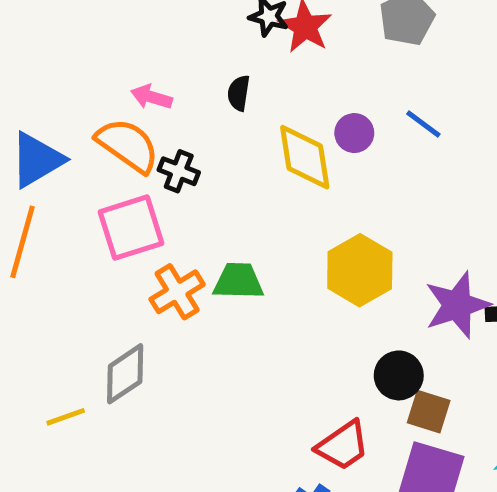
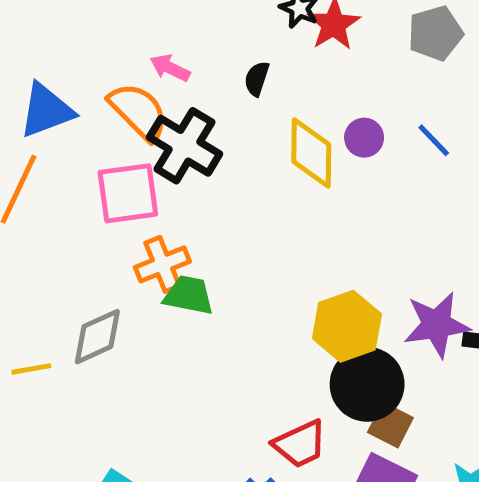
black cross: (179, 171) -> (184, 146), size x1.8
yellow hexagon: (360, 270) -> (347, 326), moved
green trapezoid: (238, 281) -> (189, 295), moved
black circle: (399, 375) -> (367, 384), size x1.5

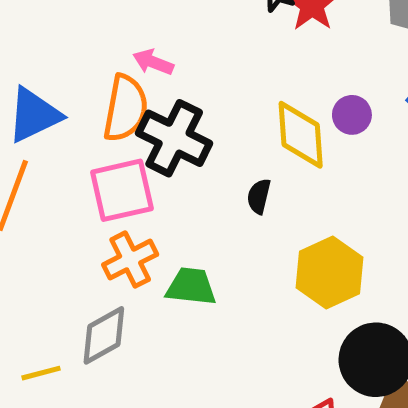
black semicircle: (257, 79) -> (259, 196), moved
orange semicircle: (138, 112) -> (125, 108), turned 60
orange cross: (162, 264) -> (130, 260), moved
yellow hexagon: (347, 326) -> (330, 272), moved

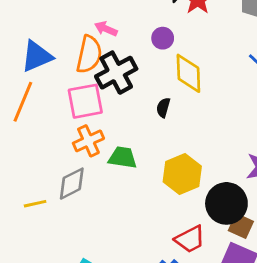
purple circle: (352, 115) -> (163, 38), moved
black cross: (174, 138) -> (116, 73), turned 33
yellow hexagon: (330, 272) -> (182, 174), moved

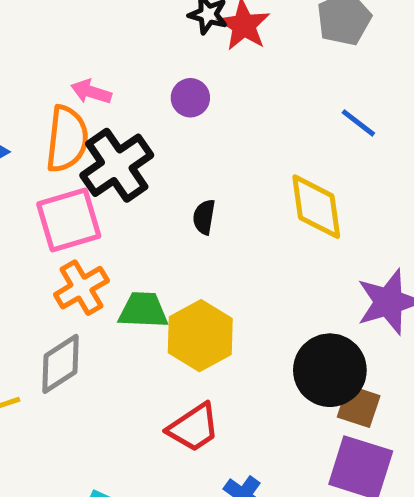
yellow diamond: (188, 73) -> (316, 207), moved
yellow hexagon: (182, 174) -> (200, 336), moved
red trapezoid: (190, 239) -> (193, 428), moved

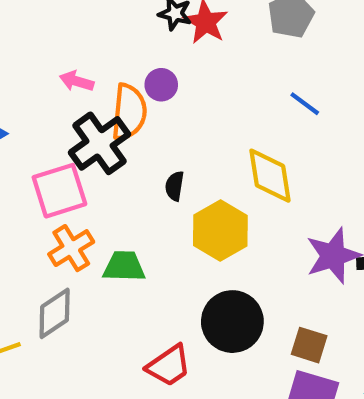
orange semicircle: (67, 139) -> (129, 112), moved
yellow hexagon: (200, 336) -> (220, 231), moved
black circle: (330, 370) -> (232, 322), moved

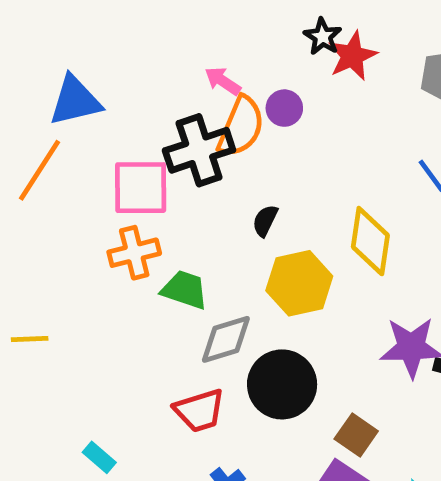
pink arrow: (77, 81) -> (223, 81), moved
gray diamond: (55, 313) -> (226, 339), moved

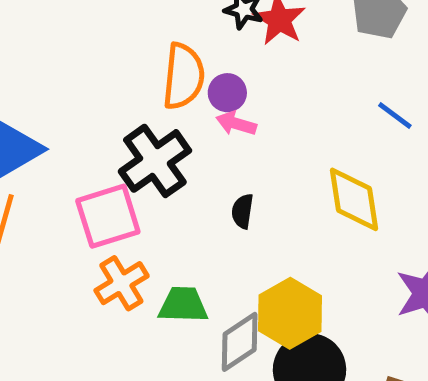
pink arrow: (223, 81) -> (236, 124), moved
orange semicircle: (241, 127) -> (183, 76), moved
yellow hexagon: (299, 283) -> (290, 313), moved

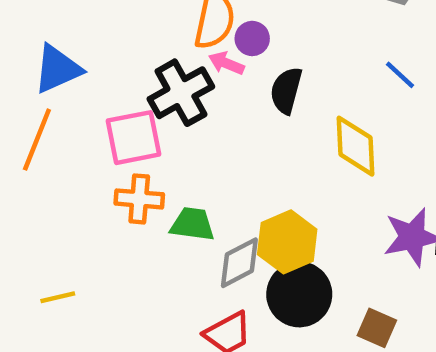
pink arrow: (236, 124) -> (226, 63), moved
black semicircle: (242, 211) -> (286, 90), moved, size x1.5
orange cross: (121, 283) -> (139, 199), turned 30

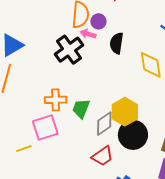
pink square: (134, 138) -> (45, 127), moved
green trapezoid: (192, 224) -> (81, 109), turned -70

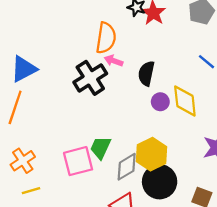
purple circle: (98, 21) -> (160, 102), moved
orange cross: (56, 100) -> (23, 161), moved, turned -35
pink square: (45, 127) -> (78, 161), moved

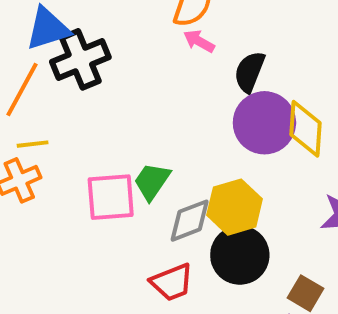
black cross: (90, 78) -> (80, 59), moved
purple circle: (160, 102) -> (264, 123), size x2.0
yellow line: (31, 191) -> (33, 144), moved

